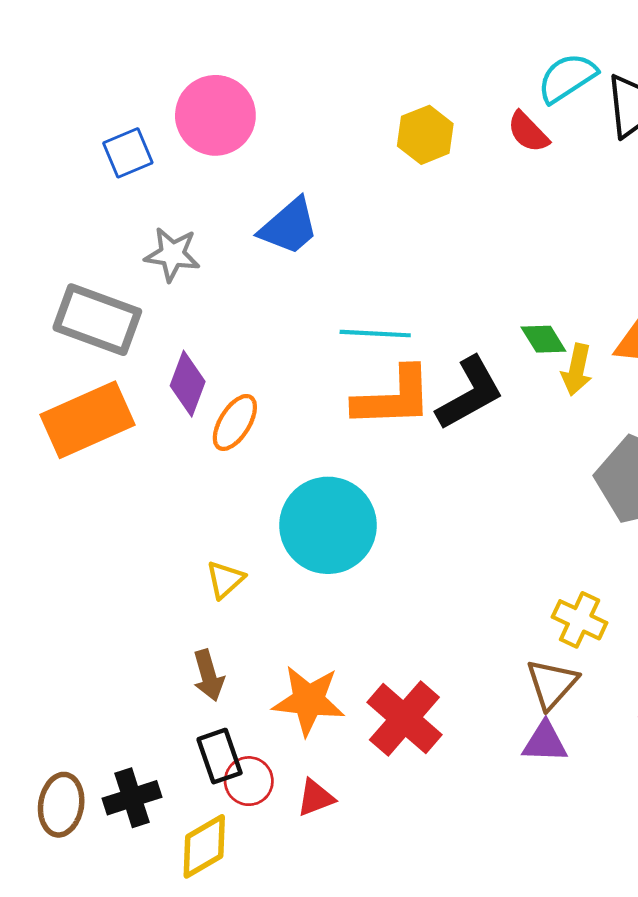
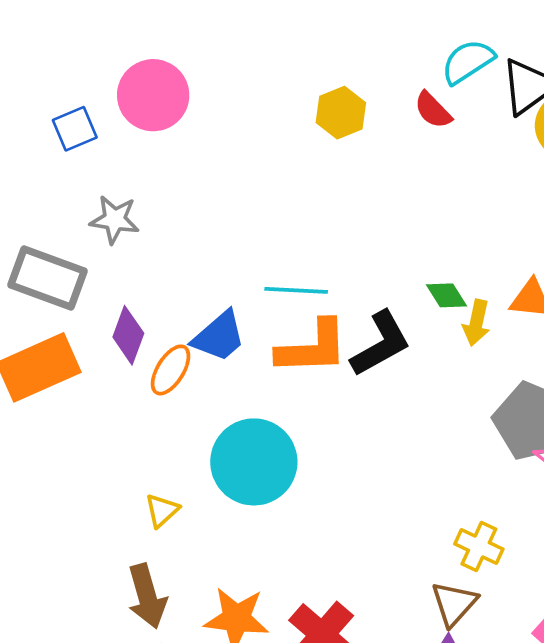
blue trapezoid: (289, 227) -> (219, 336), moved
brown arrow: (208, 675) -> (147, 596), size x1.4

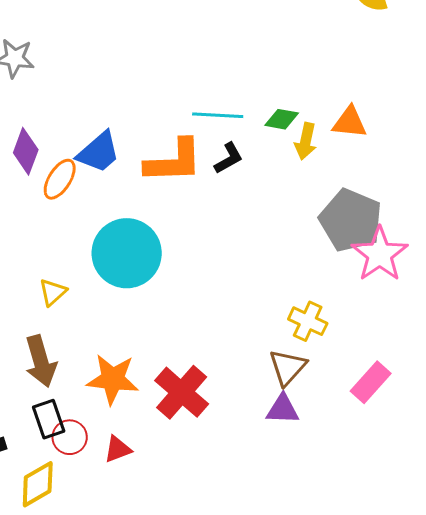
cyan line: (296, 290) -> (218, 115), moved
green diamond: (447, 295) -> (282, 119), turned -48
black L-shape: (381, 344) -> (229, 158), size x0.6

